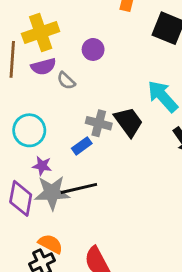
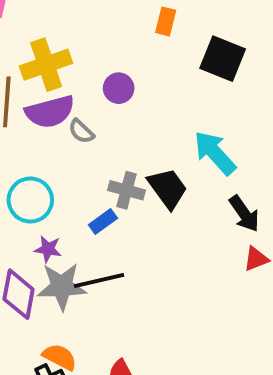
purple semicircle: (43, 67) -> (50, 112), size x1.4

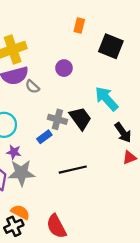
purple circle: (119, 88) -> (64, 68), moved
black line: (99, 280) -> (73, 170), moved

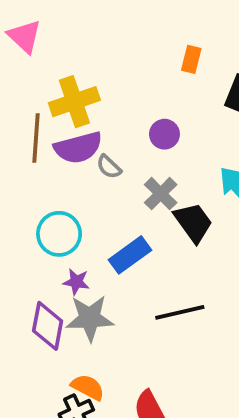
gray cross: (57, 119) -> (161, 194), moved, turned 30
blue rectangle: (44, 137) -> (130, 255), size x1.5

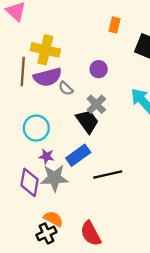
yellow cross: (74, 102) -> (45, 50), turned 32
black trapezoid: (193, 222) -> (87, 121), moved
blue rectangle: (130, 255) -> (78, 155), moved

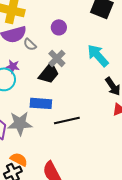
black trapezoid: (87, 121) -> (49, 73), turned 75
blue rectangle: (78, 155) -> (41, 103), turned 40
purple star: (46, 156) -> (13, 66), moved

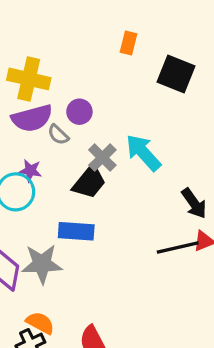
purple circle: (59, 27) -> (79, 112), moved
cyan arrow: (98, 55) -> (143, 153), moved
black line: (67, 120) -> (178, 248), moved

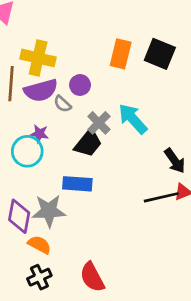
orange rectangle: (129, 43) -> (121, 54), moved, size x1.5
orange semicircle: (40, 323) -> (39, 245), moved

